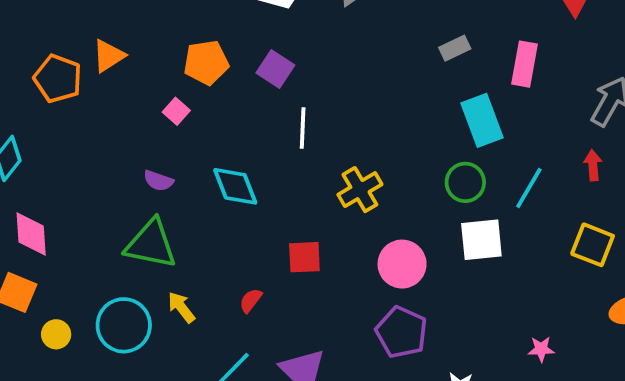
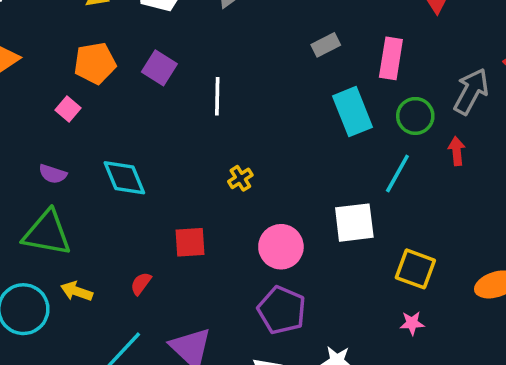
white line: (303, 128) -> (217, 96), moved
green circle: (465, 182) -> (415, 116), moved
yellow cross: (360, 190) -> (240, 178), size x0.6
yellow square: (593, 245) -> (415, 269), moved
yellow arrow: (181, 307) -> (77, 291), turned -32

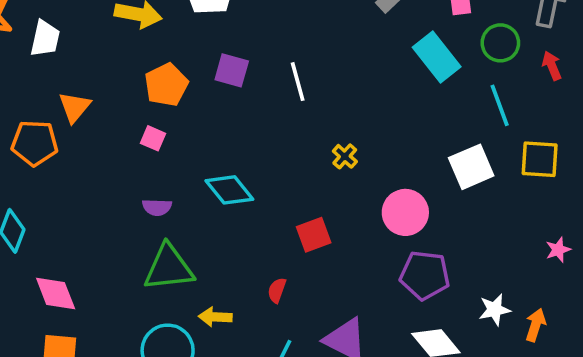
cyan line: (397, 174) -> (500, 105), turned -33
yellow square: (415, 269) -> (540, 159), moved

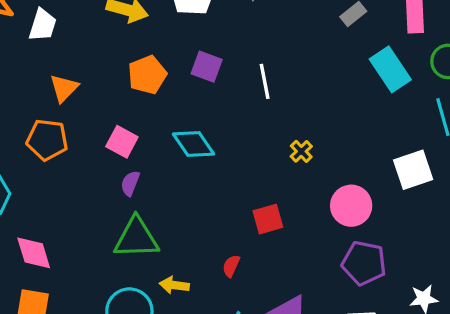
pink square: (153, 138) -> (122, 142), moved, size x1.4
orange pentagon: (35, 143) -> (47, 140), moved
cyan diamond: (229, 190) -> (194, 144), moved
purple semicircle: (157, 207) -> (130, 183), turned 105

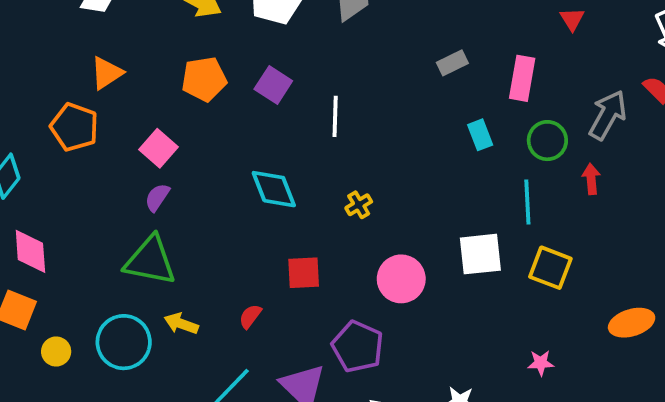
cyan rectangle: (390, 69) -> (480, 135), size x0.6
cyan diamond: (194, 144) -> (274, 189), moved
purple pentagon: (364, 263) -> (358, 347), moved

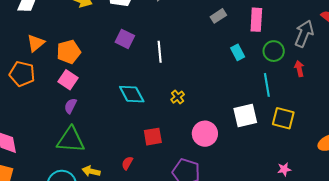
orange pentagon: (204, 79) -> (69, 52), moved

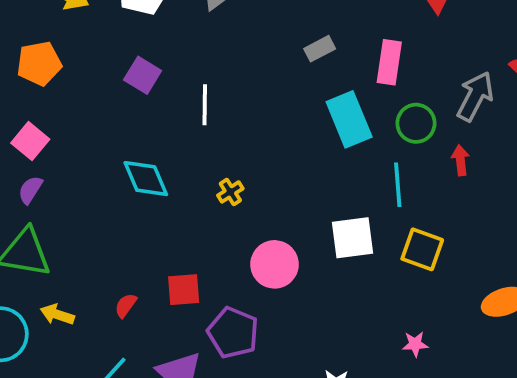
orange pentagon: (69, 52) -> (39, 63), moved
cyan rectangle: (238, 52) -> (349, 119), size x1.8
red square: (153, 137) -> (184, 290), moved

